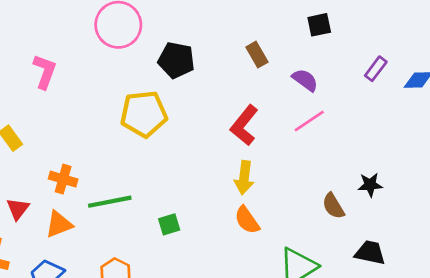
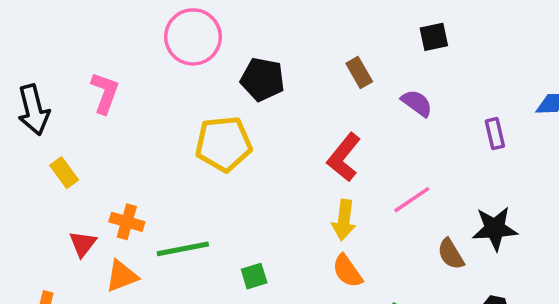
purple rectangle: (376, 69) -> (495, 134), moved, turned -50
pink line: (309, 121) -> (412, 200), moved
black star: (370, 185) -> (495, 229), size x1.5
red triangle: (18, 209) -> (83, 244), moved

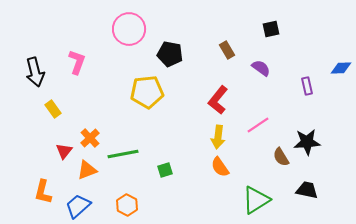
orange cross: (127, 222) -> (90, 138), turned 30

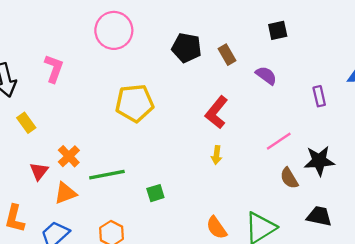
black pentagon: (170, 54) -> (187, 48), moved
pink line: (258, 125) -> (279, 141), moved
yellow arrow: (218, 137) -> (217, 155), size x0.7
orange semicircle: (220, 167) -> (217, 228), moved

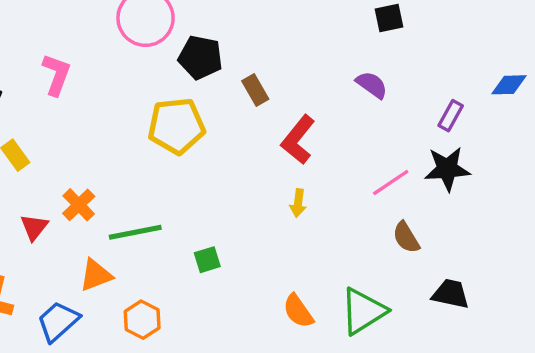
black pentagon: (187, 48) -> (200, 57), moved
brown rectangle: (227, 55) -> (255, 90), moved
purple rectangle: (319, 96) -> (451, 116), turned 42
black star: (319, 161) -> (447, 169), moved
orange triangle: (65, 193) -> (96, 275), moved

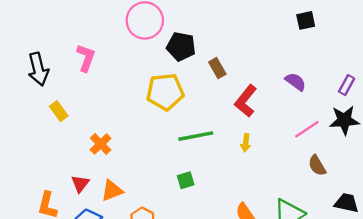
purple semicircle: (372, 85) -> (296, 82), moved
red triangle: (34, 227) -> (80, 184), moved
green line: (135, 232) -> (196, 136), moved

